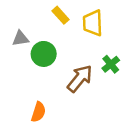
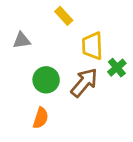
yellow trapezoid: (93, 23) -> (92, 46), moved
green circle: (44, 54) -> (46, 80), moved

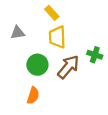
yellow trapezoid: (92, 46) -> (57, 37), moved
green cross: (117, 68) -> (95, 55), turned -32

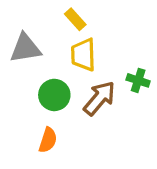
gray triangle: (18, 33) -> (25, 48), size x1.5

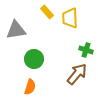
yellow trapezoid: (83, 55) -> (70, 18), moved
brown arrow: (99, 98) -> (77, 74), moved

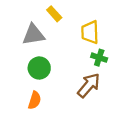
yellow trapezoid: (70, 18) -> (90, 32), moved
gray triangle: (16, 30) -> (33, 35), moved

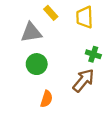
yellow trapezoid: (90, 32) -> (85, 17), moved
orange semicircle: (35, 100) -> (46, 99), moved

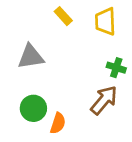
gray triangle: (31, 32) -> (31, 57), moved
green circle: (37, 64) -> (33, 108), moved

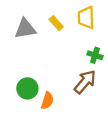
yellow rectangle: (63, 16) -> (56, 23), moved
gray triangle: (31, 57) -> (25, 29), moved

